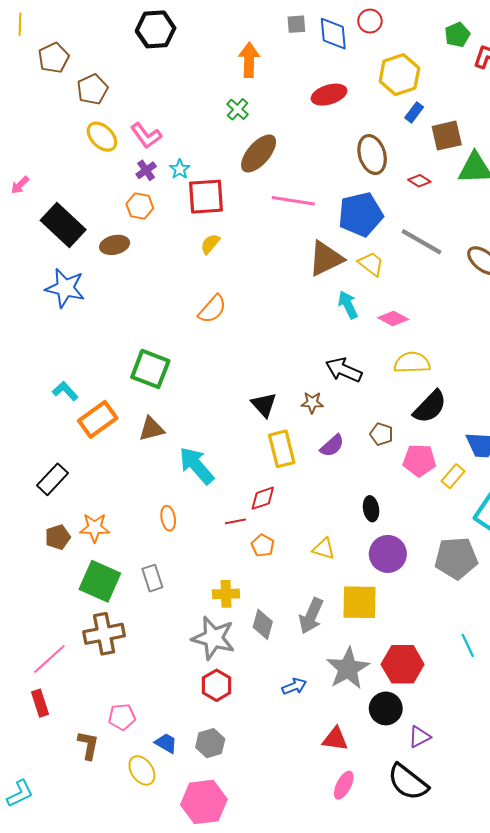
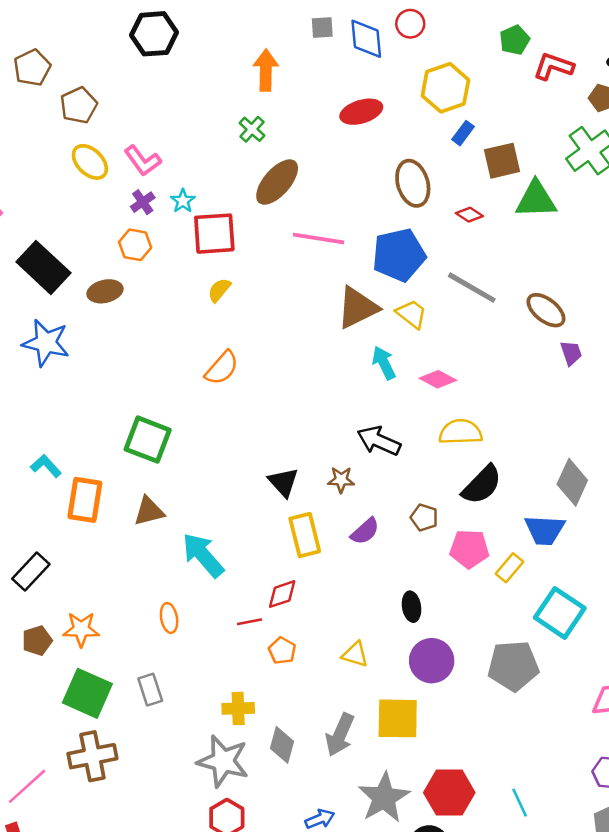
orange rectangle: (98, 419) -> (85, 500), turned -45
cyan line: (468, 645) -> (520, 803), moved

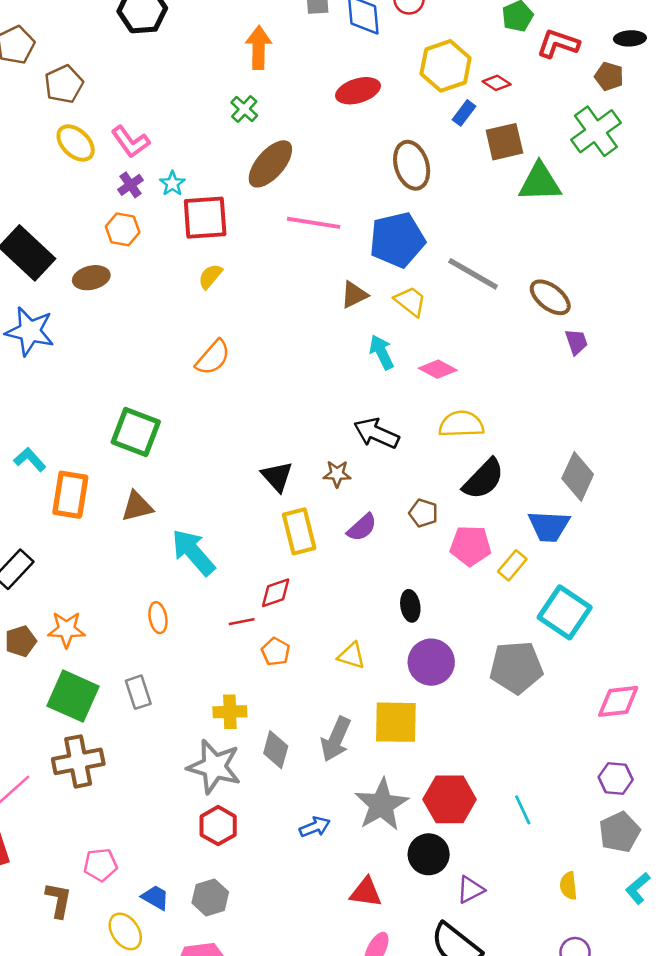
red diamond: (469, 215) -> (497, 83), moved
brown triangle: (357, 308) -> (354, 295), size x0.6

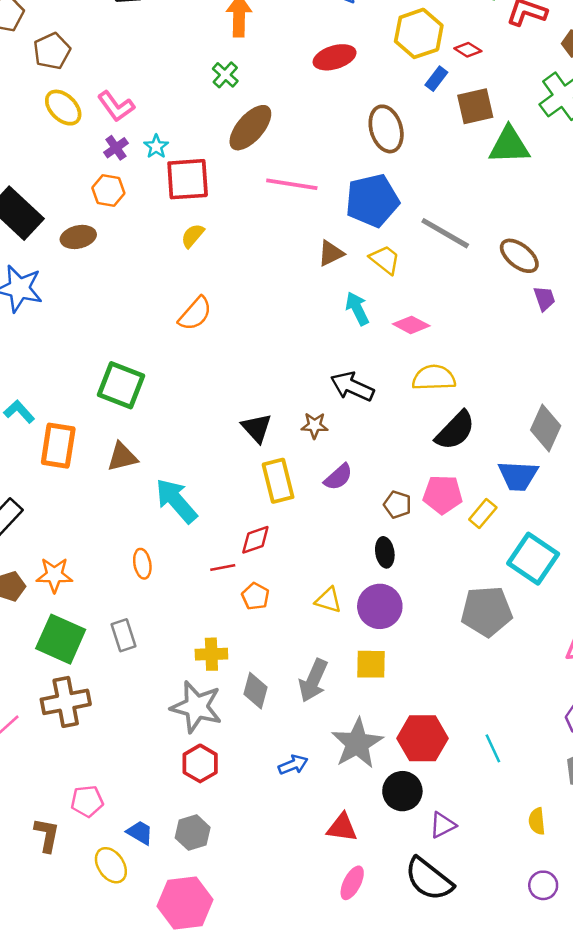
brown pentagon: (423, 513) -> (397, 505), moved
purple circle: (431, 662) -> (380, 606), moved
yellow square: (396, 722) -> (371, 664), size x0.7

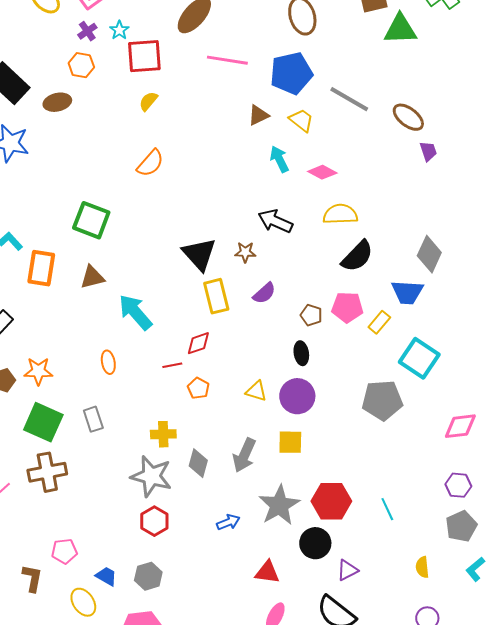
black triangle: (257, 428) -> (199, 254), size x1.4

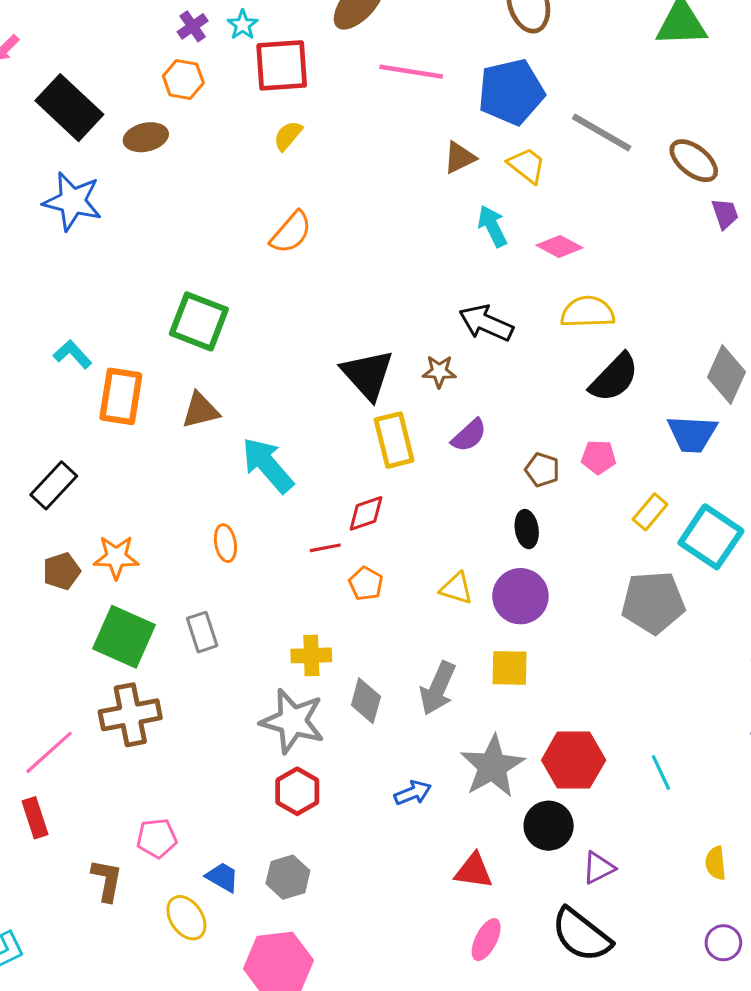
pink pentagon: (347, 307) -> (599, 457), size x0.7
yellow rectangle: (379, 322) -> (650, 512), moved

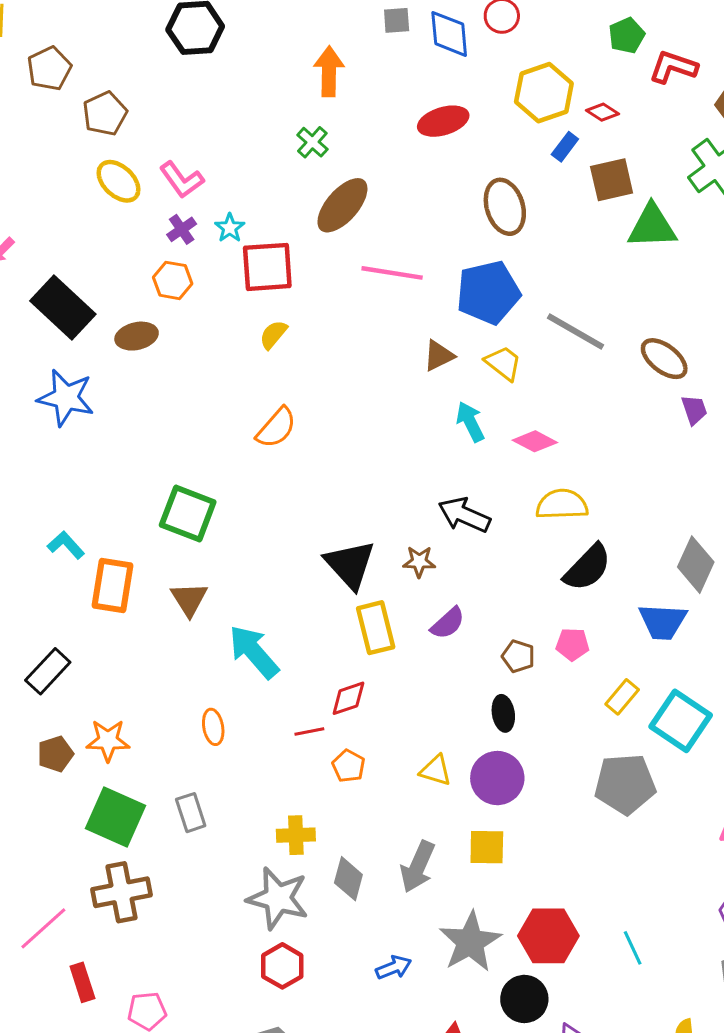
brown triangle: (200, 410) -> (189, 599), turned -48
red rectangle: (35, 818) -> (82, 982), moved

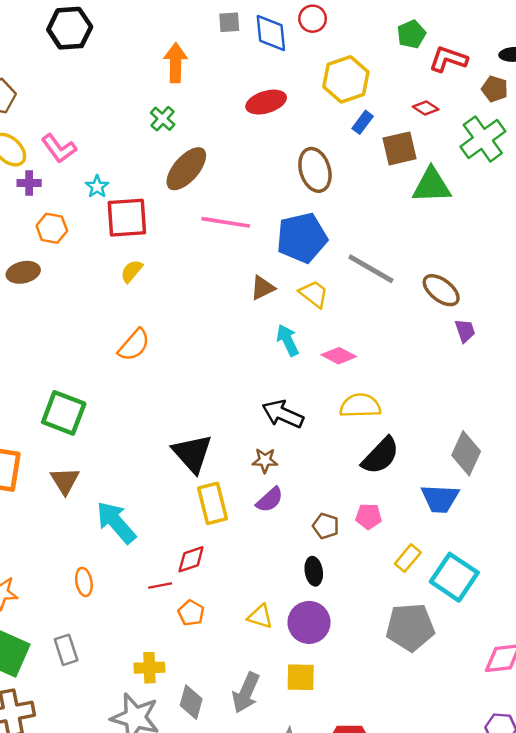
red diamond: (603, 112) -> (426, 108), moved
purple cross: (182, 229) -> (29, 183), moved, turned 35
brown star: (419, 562) -> (265, 460), moved

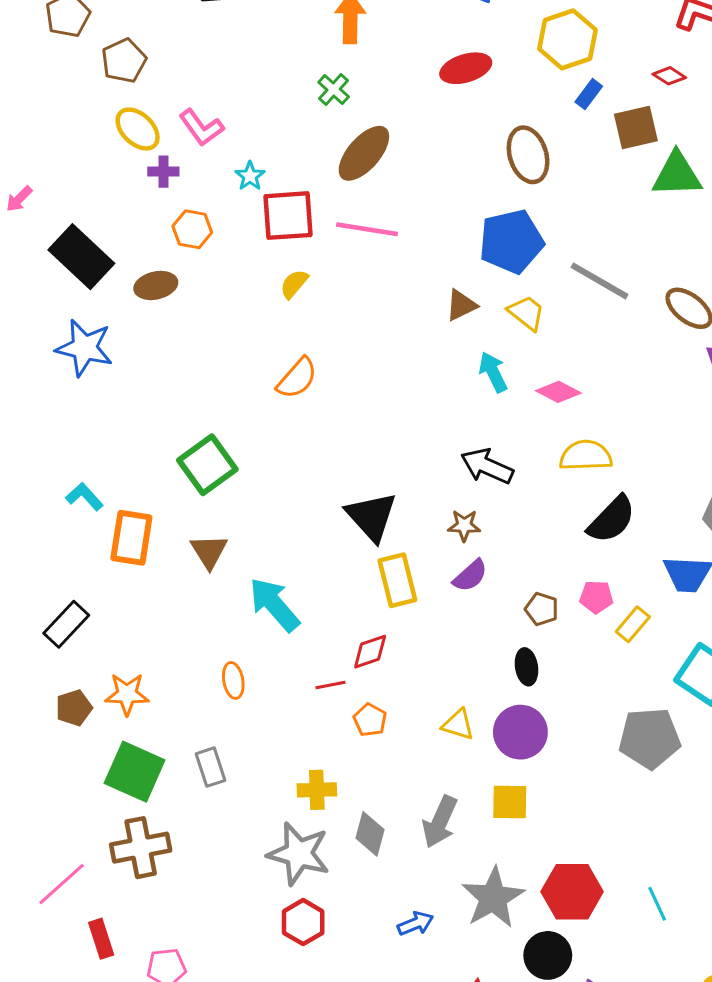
pink line: (226, 222) -> (367, 229), moved
green square: (64, 413) -> (207, 465), turned 33
yellow rectangle: (408, 558) -> (633, 624), moved

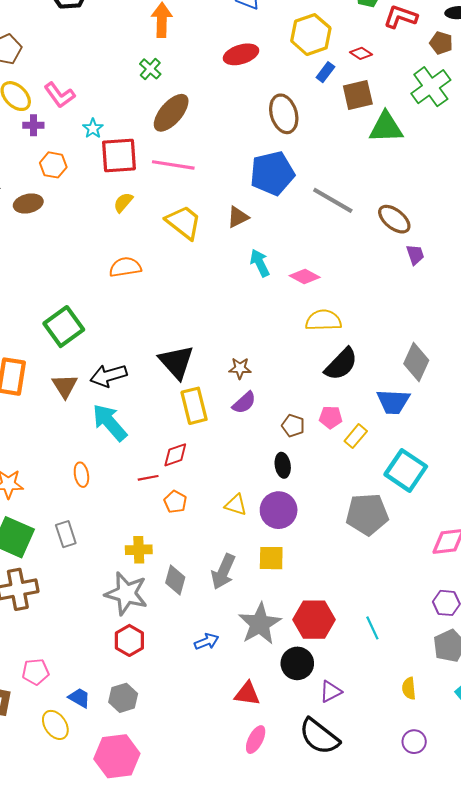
red diamond: (669, 76) -> (361, 53), moved
yellow trapezoid: (526, 313) -> (184, 222), moved, size x1.4
orange semicircle: (297, 378) -> (125, 267), turned -140
black arrow: (487, 466) -> (109, 376), moved, turned -40

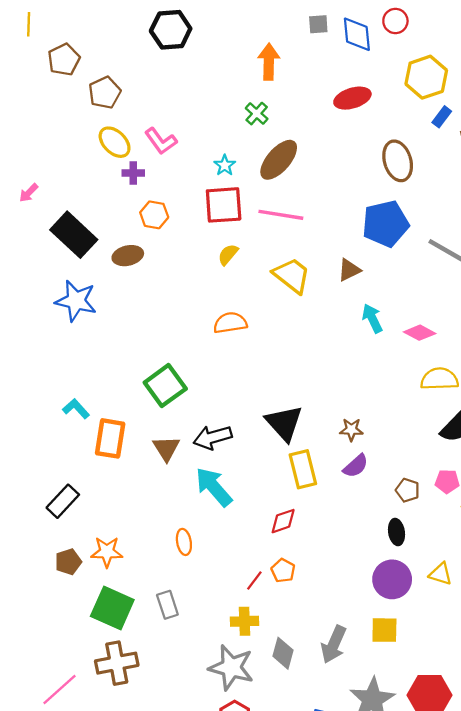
cyan star: (93, 128) -> (225, 165), moved
red line: (148, 478) -> (254, 581), moved, turned -42
yellow triangle: (236, 505) -> (441, 574), moved

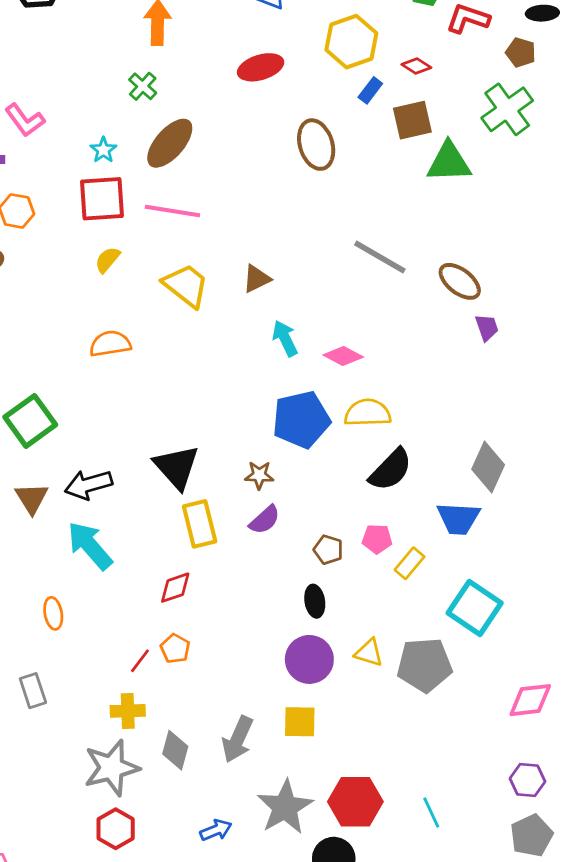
blue pentagon: (385, 224) -> (301, 420), moved
gray star: (231, 668) -> (112, 768), turned -30

